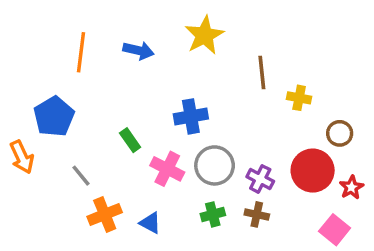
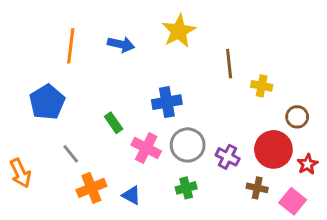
orange arrow: (22, 157) -> (20, 173), moved
brown cross: (257, 214) -> (257, 188), moved

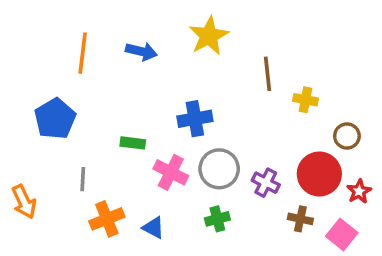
green rectangle: (114, 123) -> (133, 143), turned -48
gray line: (71, 154) -> (83, 179), turned 42

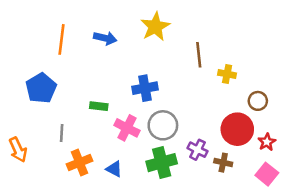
purple cross: (266, 183) -> (198, 150), moved
green cross: (217, 219) -> (162, 163), size x1.6
pink square: (342, 234) -> (267, 174), moved

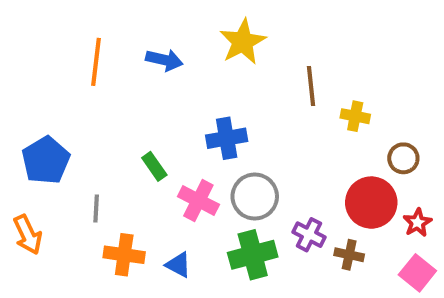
blue pentagon: (41, 88) -> (46, 160), moved
green rectangle: (99, 106) -> (154, 166), turned 48
orange cross: (80, 163) -> (124, 255), turned 30

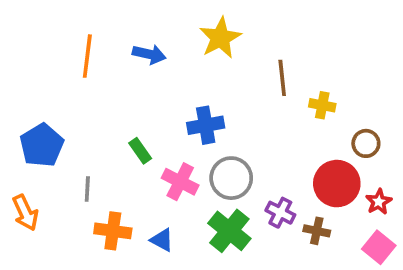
green cross: (253, 255) -> (229, 231), turned -36

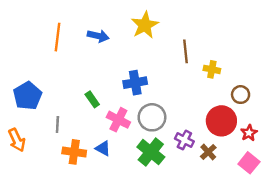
brown cross: (317, 231) -> (208, 152), turned 35
blue triangle: (162, 240) -> (103, 148), moved

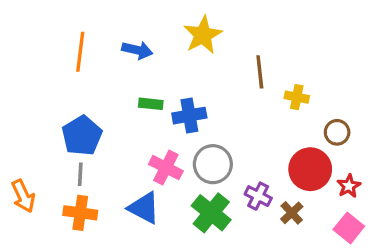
blue pentagon: (28, 96) -> (82, 136), moved
green rectangle: (92, 99) -> (151, 104), moved, turned -49
blue triangle: (103, 148) -> (144, 208), size x1.5
orange cross: (74, 152) -> (80, 213), moved

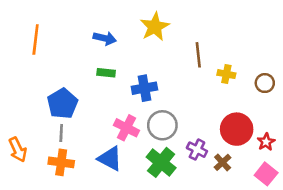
orange line: (80, 52) -> (36, 39), moved
green rectangle: (151, 104) -> (106, 73), moved
brown circle: (337, 132) -> (265, 83), moved

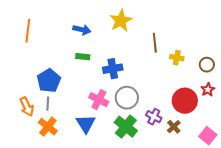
red star: (266, 142) -> (208, 90), moved
orange arrow: (18, 150) -> (27, 107), moved
blue triangle: (110, 159) -> (86, 124), turned 30
orange cross: (61, 162) -> (48, 127), turned 30

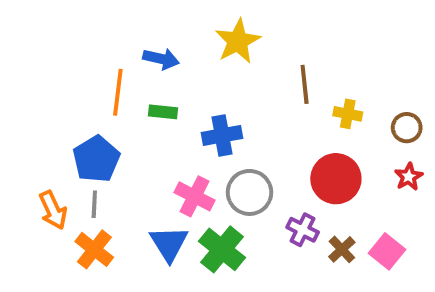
orange line: (28, 31) -> (118, 92), moved
red circle: (185, 101) -> (336, 179), moved
green cross: (126, 127) -> (222, 249), moved
pink square: (208, 136) -> (387, 251), moved

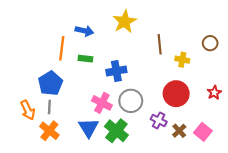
brown circle: (407, 128) -> (210, 43), moved

